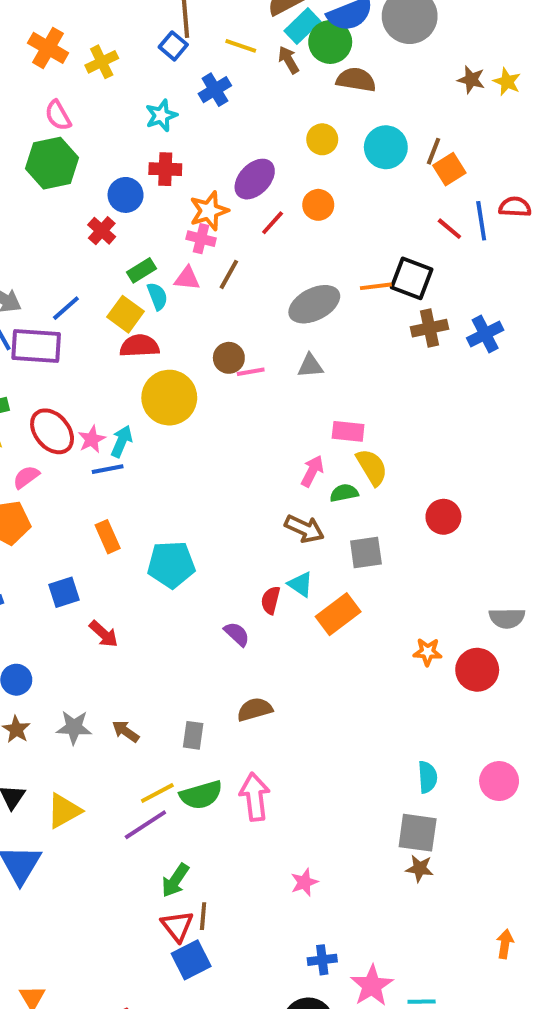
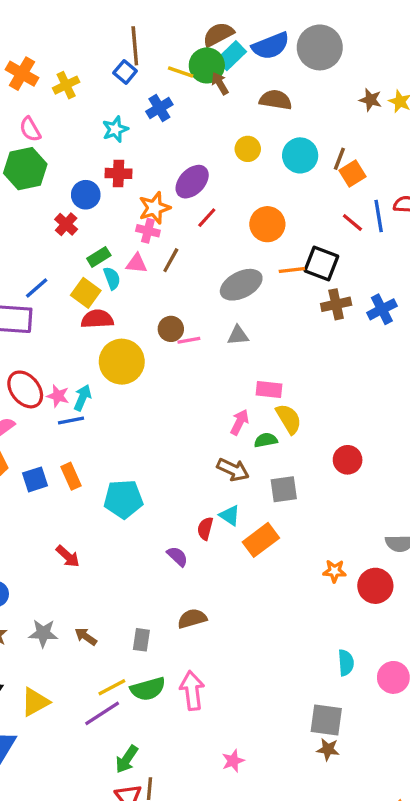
green circle: (330, 42) -> (207, 65), moved
orange circle: (318, 205) -> (267, 224), moved, size x1.4
pink star: (92, 439) -> (58, 396), turned -30
blue square: (64, 592) -> (35, 479), moved
cyan semicircle: (428, 777) -> (346, 663), moved

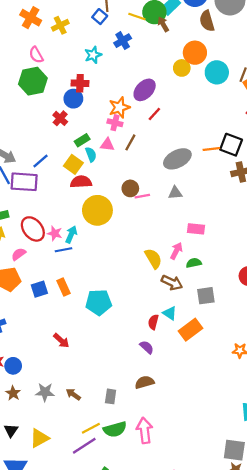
brown semicircle: (276, 100) -> (207, 21), moved, turned -115
red cross: (118, 173) -> (80, 83), moved
orange circle: (267, 224) -> (195, 53), moved
yellow semicircle: (289, 419) -> (153, 259), moved
purple semicircle: (177, 556) -> (147, 347), moved

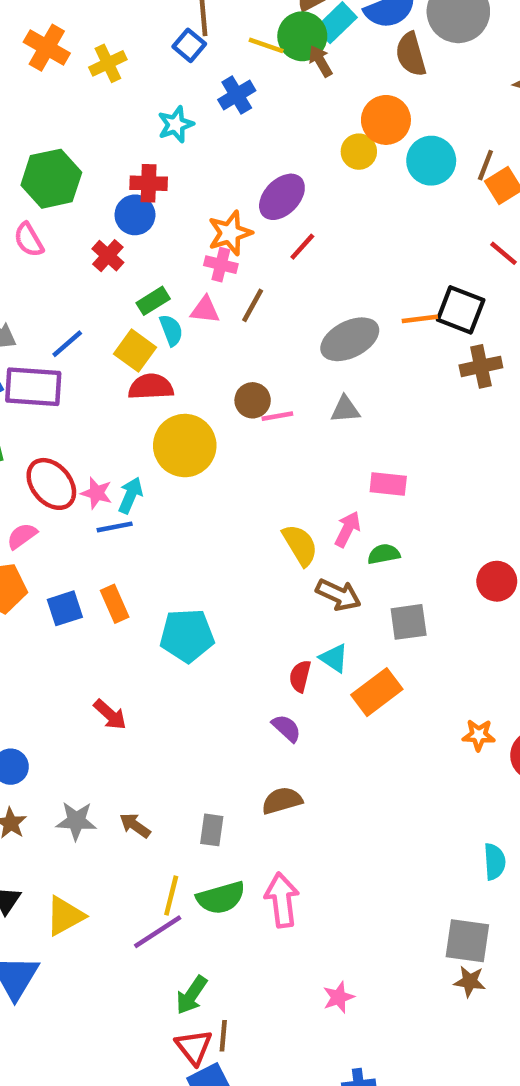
pink semicircle: (36, 55) -> (29, 240), moved
yellow line: (91, 428) -> (171, 896), turned -48

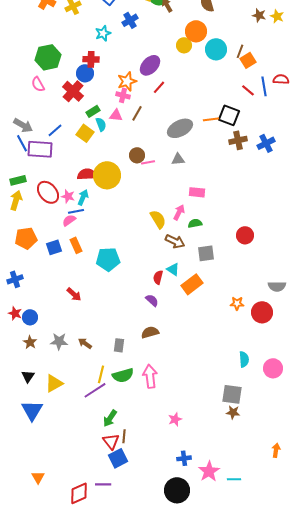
red cross: (108, 256) -> (73, 91), size x1.5
red semicircle: (151, 387) -> (87, 174), moved
pink semicircle: (22, 536) -> (69, 220), moved

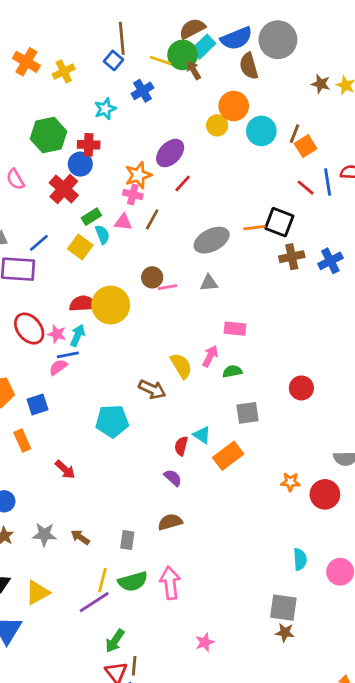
green hexagon: (48, 57) -> (49, 135), moved
brown arrow: (175, 241) -> (152, 389), moved
orange rectangle: (76, 245) -> (22, 440), moved

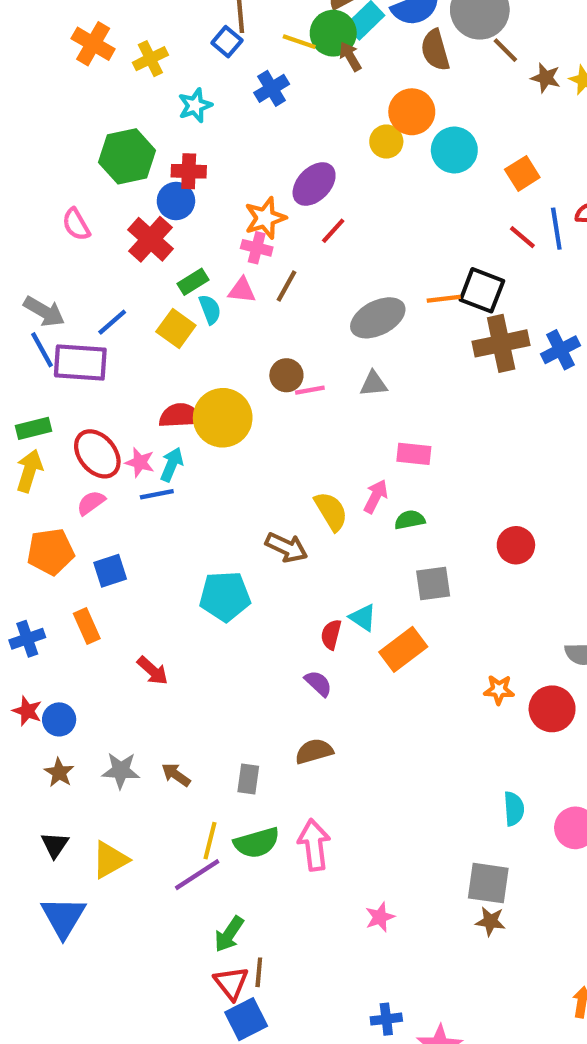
cyan star: (105, 109) -> (195, 105), moved
brown line: (295, 134) -> (505, 50), moved, turned -66
brown cross: (292, 257) -> (501, 343), size x1.4
pink semicircle: (58, 367) -> (91, 503), moved
pink star: (205, 642) -> (380, 917), moved

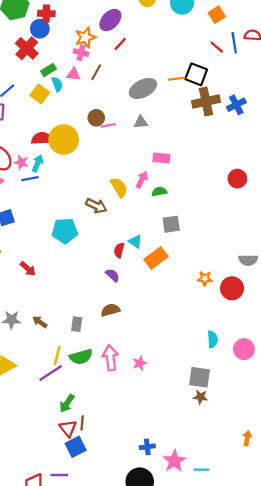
red circle: (516, 545) -> (237, 179), moved
pink star: (380, 917) -> (140, 363), moved

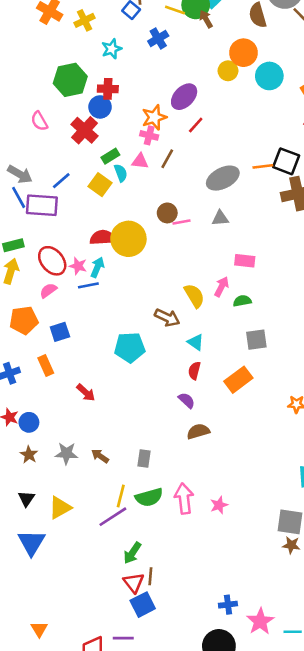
cyan triangle: (135, 242) -> (196, 342), moved
brown semicircle: (110, 310) -> (198, 431), moved

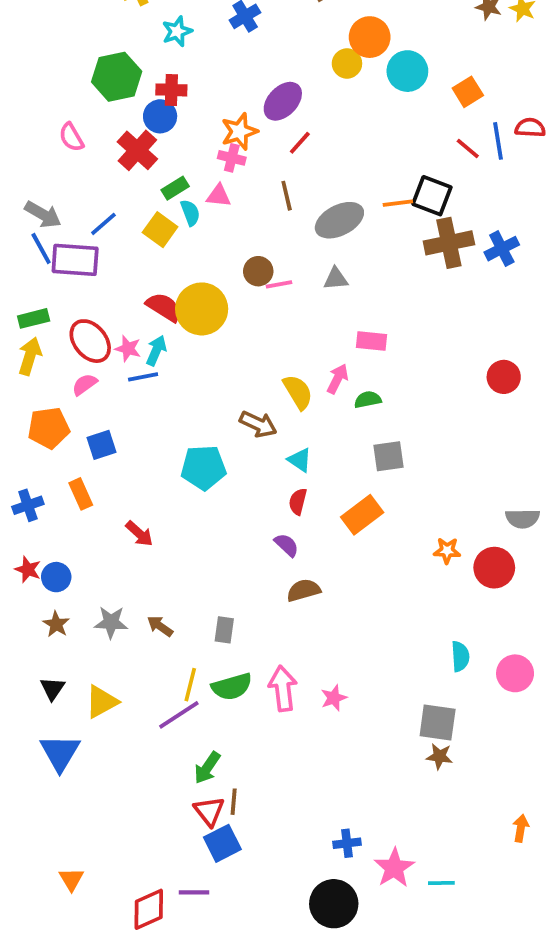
brown line: (167, 159) -> (287, 196), moved, turned -42
red semicircle: (103, 238) -> (164, 307), turned 35

